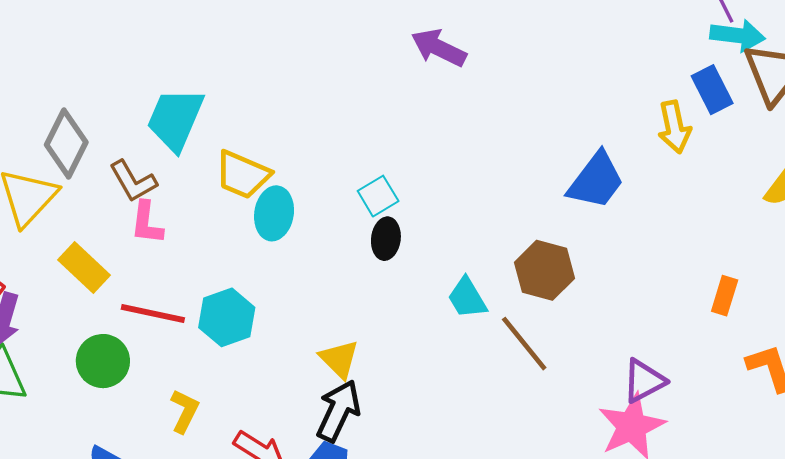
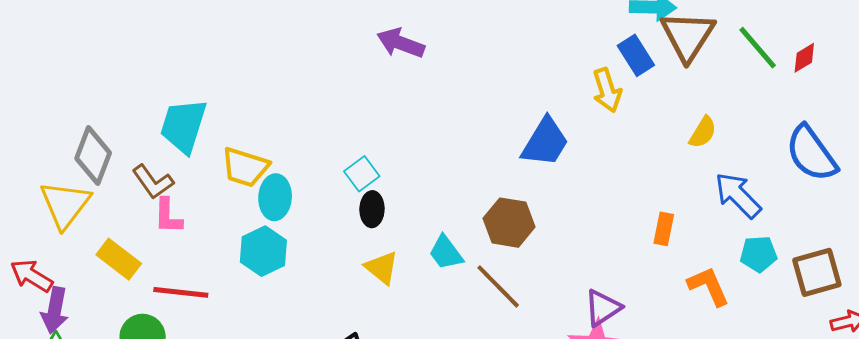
cyan hexagon: (227, 317) -> (263, 251), moved
yellow triangle: (339, 359) -> (382, 268), moved

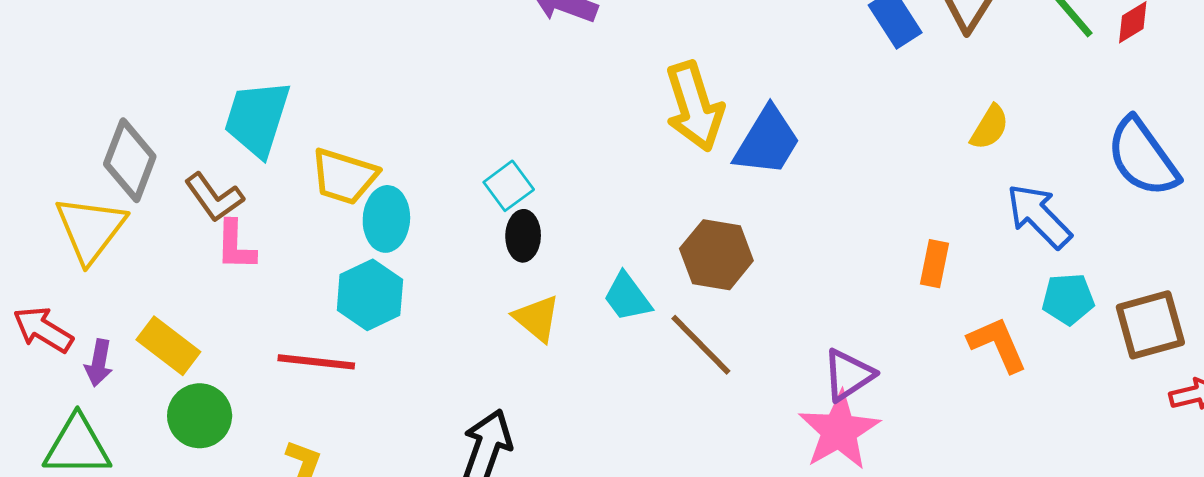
yellow arrow: (607, 90) -> (694, 106), moved, size x1.4
yellow rectangle: (119, 259) -> (168, 346), moved
red line: (181, 292) -> (316, 362), moved
purple arrow: (55, 310) -> (99, 363), moved, size x0.7

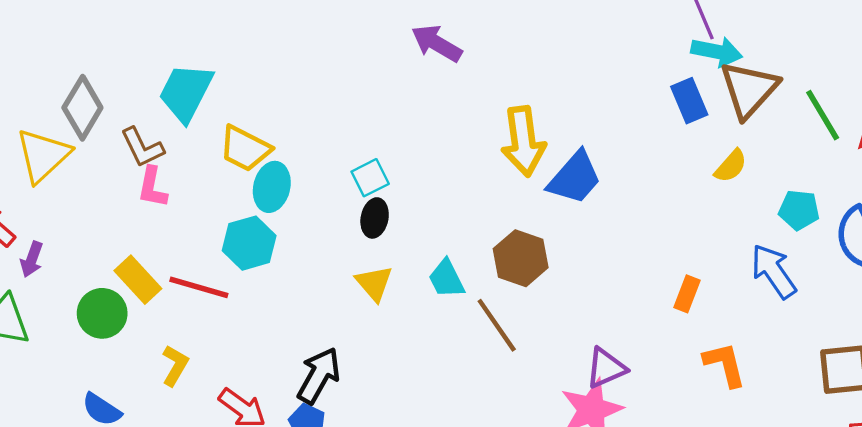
yellow semicircle: (990, 127) -> (731, 166), moved
cyan pentagon: (1068, 299) -> (799, 210), moved
yellow rectangle: (168, 346) -> (138, 280), moved

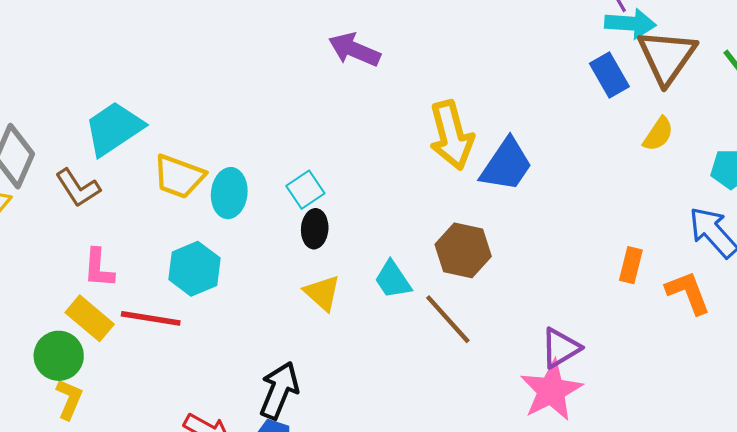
cyan trapezoid: (186, 92) -> (114, 128), turned 36
pink L-shape: (152, 187) -> (99, 268), moved
cyan ellipse: (272, 187) -> (229, 193), moved
orange L-shape: (725, 364) -> (688, 293), moved
yellow L-shape: (175, 366) -> (69, 399), moved

